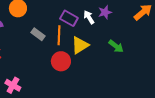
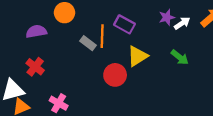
white arrow: (89, 17) -> (182, 23), moved, turned 88
orange line: (59, 35) -> (102, 36), moved

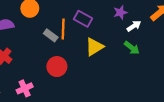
white arrow: (182, 23) -> (134, 26), moved
red circle: (115, 75) -> (57, 67), moved
pink cross: (59, 103) -> (25, 88), turned 35

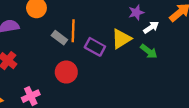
purple rectangle: (83, 19) -> (95, 47), moved
yellow triangle: (94, 47) -> (121, 39), moved

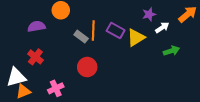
purple rectangle: (95, 47) -> (116, 31), moved
green arrow: (149, 51) -> (171, 51), moved, turned -56

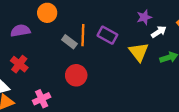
yellow triangle: (136, 38) -> (139, 52), moved, turned -36

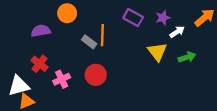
purple rectangle: (107, 35) -> (133, 18), moved
pink cross: (42, 99) -> (62, 79), moved

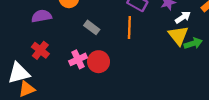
orange line: (102, 35) -> (129, 27), moved
yellow triangle: (157, 52) -> (178, 35), moved
pink cross: (62, 79) -> (78, 59), moved

